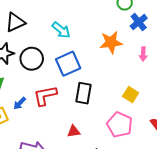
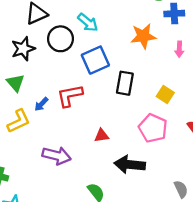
blue cross: (139, 22) -> (174, 14), turned 36
black circle: (32, 59) -> (60, 39), moved
black rectangle: (83, 93) -> (125, 83), moved

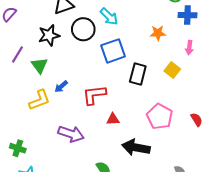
orange star: (143, 36) -> (158, 33), size x0.7
yellow square: (165, 95) -> (172, 70), moved
red L-shape: (70, 96) -> (94, 95), moved

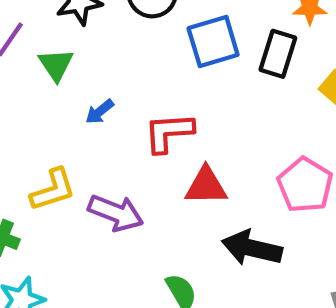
black rectangle: (138, 74) -> (278, 54), moved
yellow L-shape: (39, 100) -> (53, 190), moved
red triangle: (113, 119) -> (206, 186), size x1.5

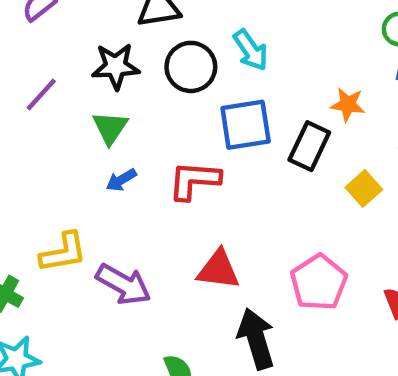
green triangle: (56, 65) -> (110, 128), moved
red L-shape: (169, 133) -> (194, 180), moved
black arrow: (252, 248) -> (256, 339), turned 52

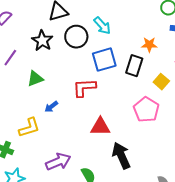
black star: (116, 66) -> (42, 41), turned -30
green triangle: (110, 128) -> (35, 79), moved, turned 42
blue arrow: (121, 180) -> (51, 107), moved
pink pentagon: (319, 282) -> (146, 110), moved
purple arrow: (124, 284) -> (58, 162), moved, turned -45

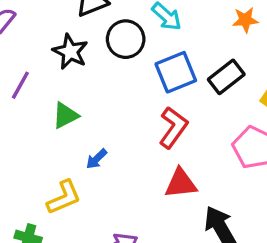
orange star: (149, 45) -> (245, 20), moved
black rectangle: (134, 66) -> (226, 77), turned 40
red L-shape: (84, 88) -> (173, 127), moved, turned 135

